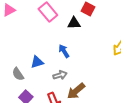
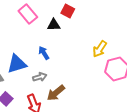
blue triangle: (37, 62) -> (17, 64), size x1.5

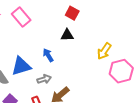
pink rectangle: (28, 14) -> (21, 17), moved
black triangle: (54, 25) -> (67, 35), moved

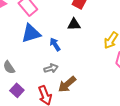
blue triangle: (21, 66) -> (31, 33), moved

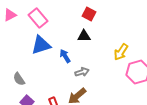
gray arrow: (51, 68) -> (82, 72), moved

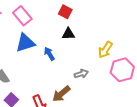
red square: (89, 14) -> (65, 12), moved
gray arrow: (82, 72) -> (81, 74), moved

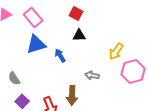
gray arrow: (81, 74) -> (92, 75), turned -152
brown arrow: (61, 94) -> (72, 95), turned -48

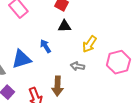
blue triangle: (36, 44) -> (21, 59), moved
yellow arrow: (116, 51) -> (89, 44), moved

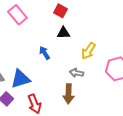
blue triangle: (21, 59) -> (20, 79), moved
brown arrow: (57, 86) -> (68, 94), moved

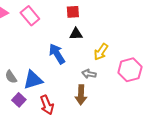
red square: (60, 11) -> (73, 12), turned -32
blue arrow: (44, 53) -> (57, 54), size x1.5

